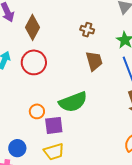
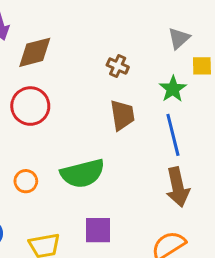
brown diamond: (33, 27) -> (35, 52), turned 40
purple square: (54, 125) -> (98, 230), moved

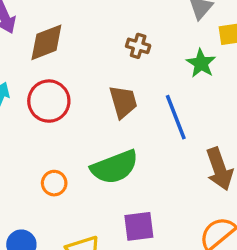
brown trapezoid: (122, 115) -> (123, 102), moved
blue line: (173, 135) -> (176, 117), moved

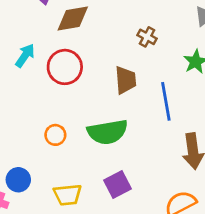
purple square: (139, 226) -> (117, 185), turned -32

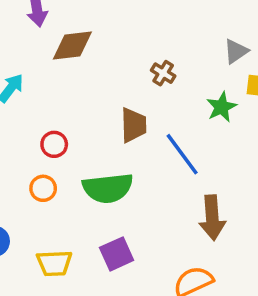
red circle: (65, 67) -> (54, 144), moved, size x0.6
blue line: (166, 101) -> (182, 154), turned -30

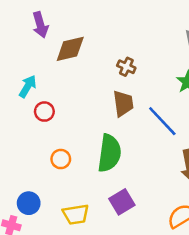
brown cross: (163, 73) -> (126, 67), moved
red circle: (54, 144) -> (44, 112), moved
green semicircle: (108, 188) -> (109, 153), turned -69

